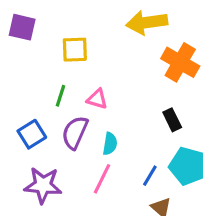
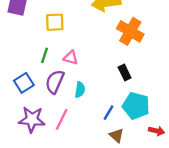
pink line: (102, 179) -> (62, 119), moved

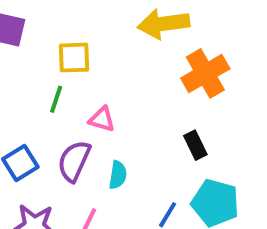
orange cross: (130, 31) -> (205, 73), turned 30
green line: (44, 55) -> (56, 99), moved

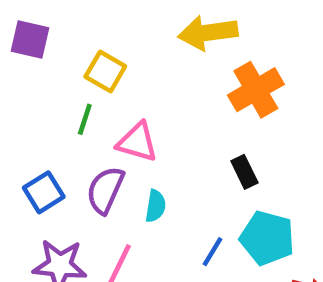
yellow square: (74, 58) -> (105, 71), turned 32
pink triangle: (102, 119) -> (137, 142), size x1.4

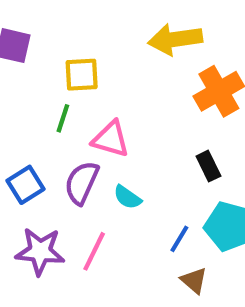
yellow square: (105, 71) -> (82, 75), turned -33
cyan semicircle: (155, 206) -> (127, 197), turned 116

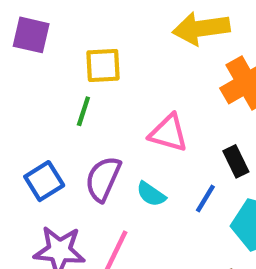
pink triangle: (111, 139) -> (168, 133), moved
blue line: (179, 239) -> (205, 198), moved

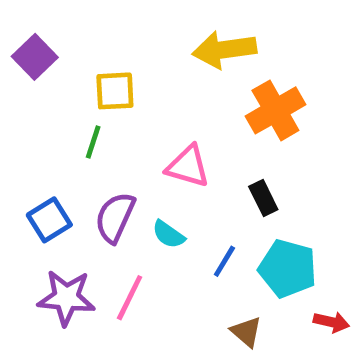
purple square: (31, 35) -> (35, 57), turned 33
blue line: (205, 198) -> (224, 261), moved

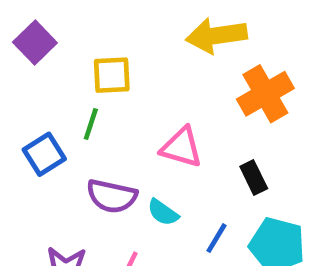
purple semicircle: (115, 217) -> (112, 196), turned -102
blue square: (49, 220) -> (44, 154), moved

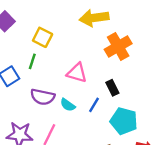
yellow square: (112, 75) -> (43, 37), turned 30
blue line: (216, 238) -> (94, 105), moved

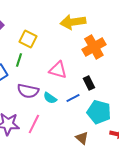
blue line: (94, 105) -> (73, 98), turned 32

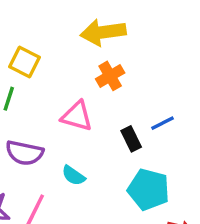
orange cross: (94, 47) -> (110, 76), moved, size x0.7
cyan semicircle: (50, 98) -> (73, 176), moved
blue line: (73, 98) -> (163, 123), moved

